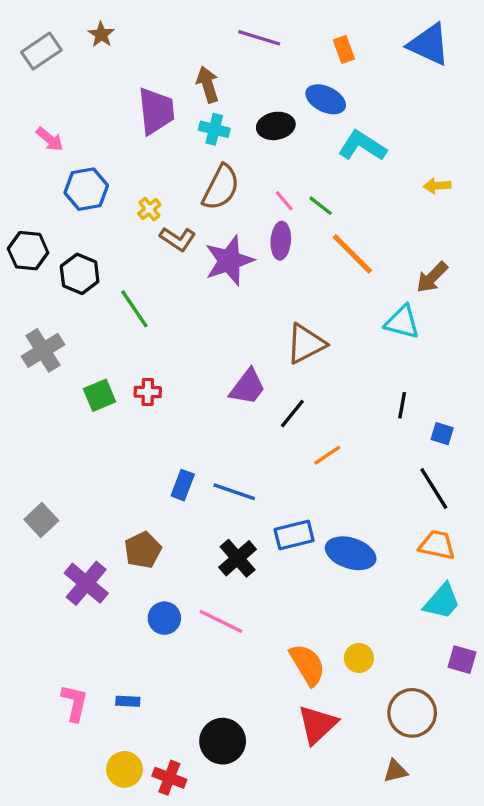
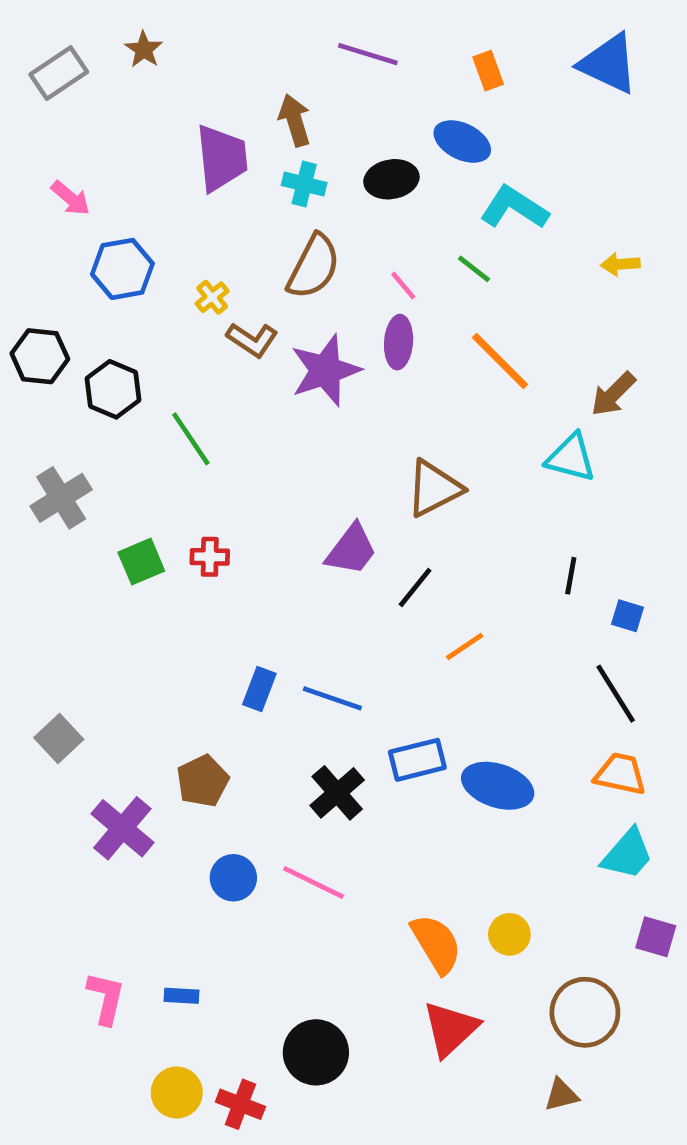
green line: (321, 206) -> (474, 269), moved

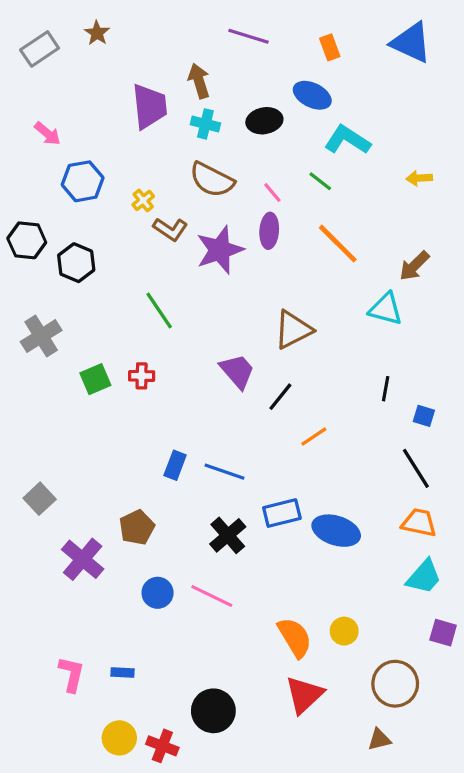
brown semicircle: (314, 267) -> (212, 180), turned 90
green line: (191, 439) -> (159, 311), moved
purple trapezoid: (351, 550) -> (237, 371), turned -78

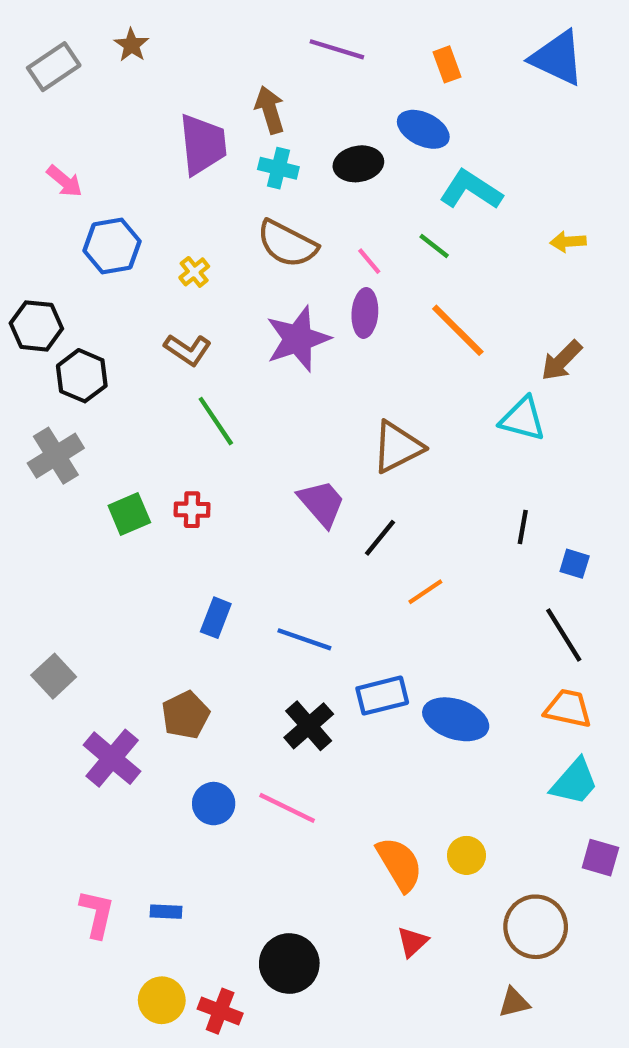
brown L-shape: (170, 229) -> (188, 350), moved
black hexagon: (76, 263) -> (82, 376), moved
blue rectangle: (175, 465) -> (216, 618), moved
red triangle: (304, 695) -> (412, 942), size x0.6

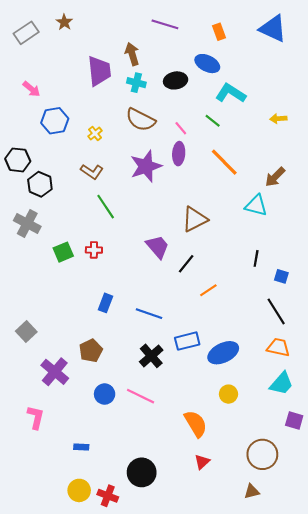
gray cross: (56, 456) -> (27, 223), turned -30
blue ellipse: (456, 719) -> (223, 353), turned -44
yellow circle: (466, 855) -> (228, 394), moved
pink L-shape: (97, 914) -> (36, 417), moved

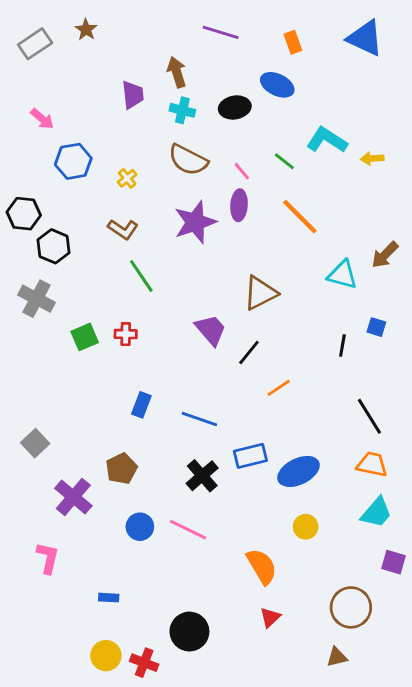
purple trapezoid: (99, 71) -> (133, 95), size x0.7
cyan L-shape: (231, 93) -> (327, 140), moved
brown arrow: (275, 177) -> (385, 255), moved
blue square: (281, 276) -> (376, 327), moved

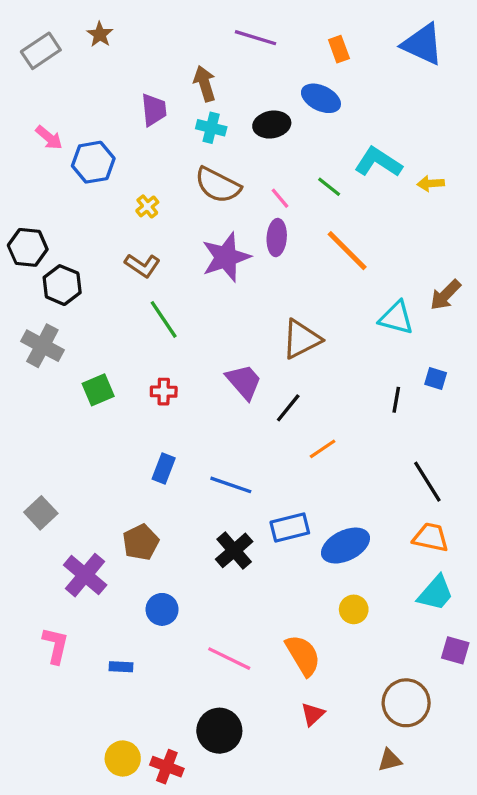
blue hexagon: (73, 161) -> (93, 162), moved
red cross: (126, 334) -> (164, 392), moved
pink line: (188, 530) -> (229, 659), moved
blue rectangle: (109, 598) -> (121, 667), moved

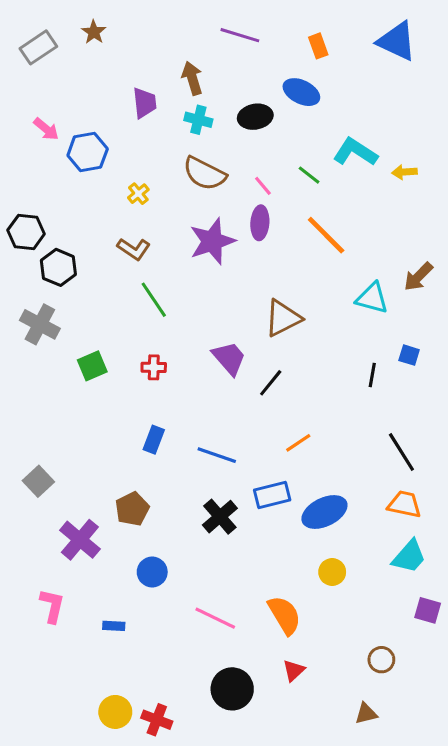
orange line: (323, 449) -> (298, 443), moved
brown circle: (406, 703) -> (381, 660), size x0.6
black circle: (219, 731) -> (232, 689), moved

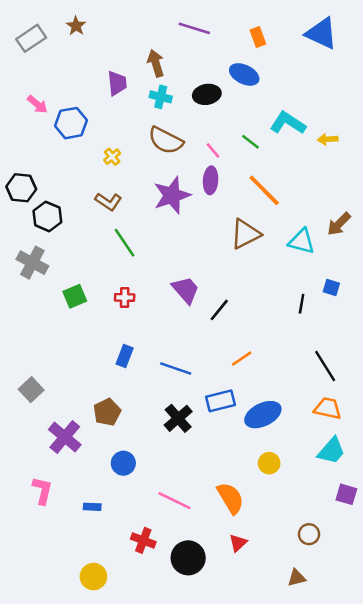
brown triangle: (283, 318) -> (245, 234), moved
red cross: (157, 720) -> (143, 540), moved

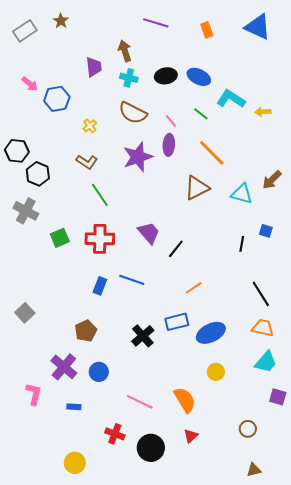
blue ellipse: (244, 74) -> (199, 77), moved
red cross: (125, 297) -> (100, 239), size x1.8
blue line: (176, 368) -> (132, 280), moved
purple cross: (65, 437) -> (64, 367), moved
brown triangle: (297, 578) -> (254, 470), moved

